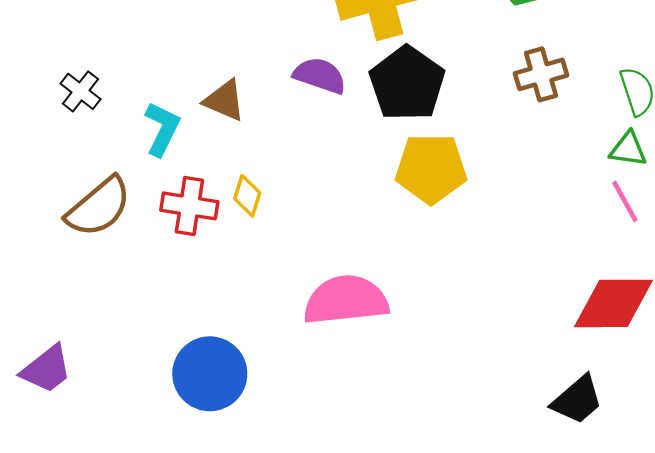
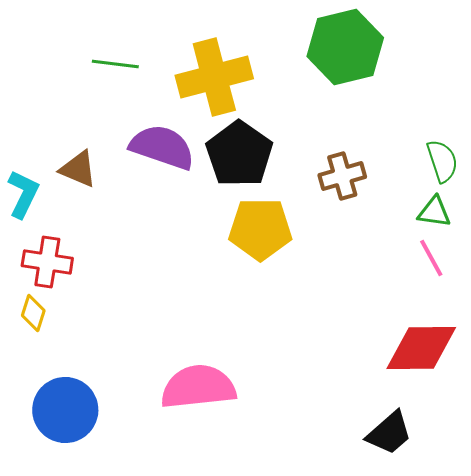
brown cross: (541, 74) -> (342, 176), moved
purple semicircle: (320, 76) -> (162, 147), size x1.4
yellow diamond: (247, 196) -> (33, 313), moved
pink semicircle: (346, 300) -> (198, 387), moved

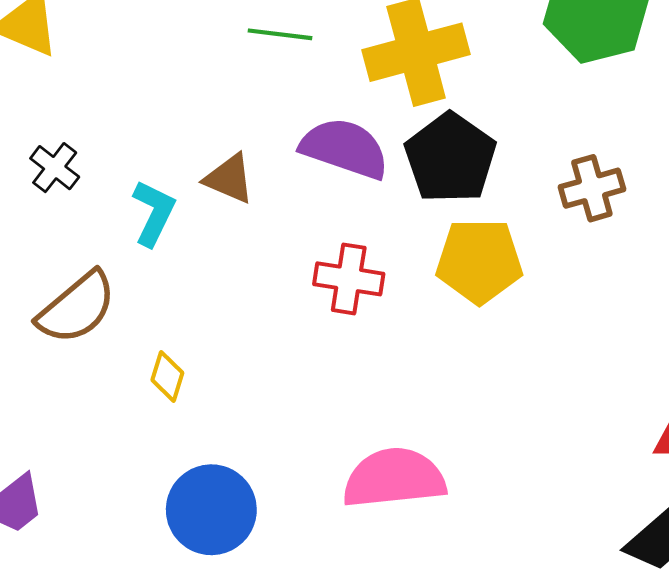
red cross: (47, 262) -> (349, 279), moved

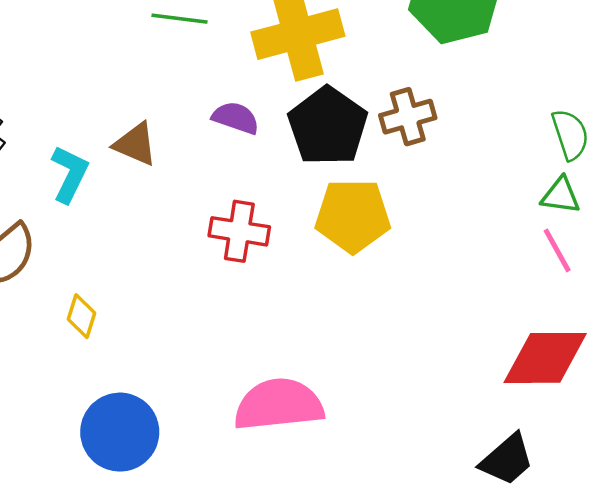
purple semicircle: (345, 148) -> (236, 118), size x0.6
brown cross: (592, 188) -> (408, 117), moved

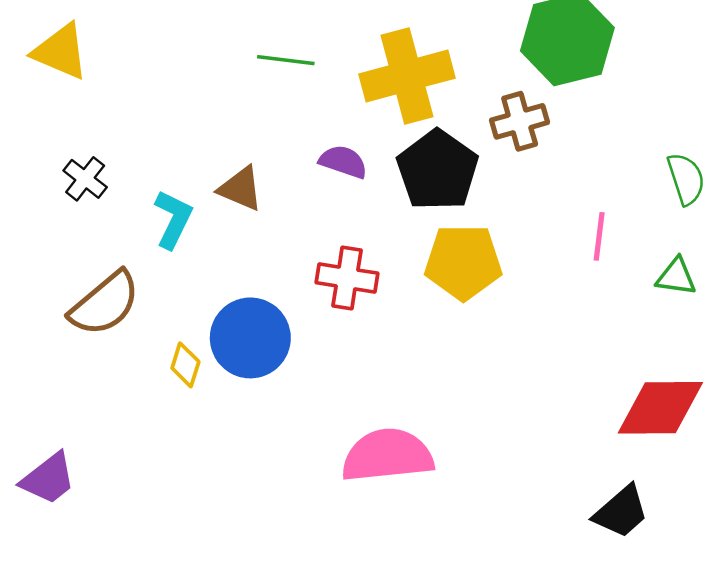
brown cross: (408, 117) -> (520, 121), moved
green triangle: (561, 195) -> (676, 277), moved
pink line: (557, 250) -> (599, 236), moved, turned 36
blue circle: (120, 432) -> (250, 338), moved

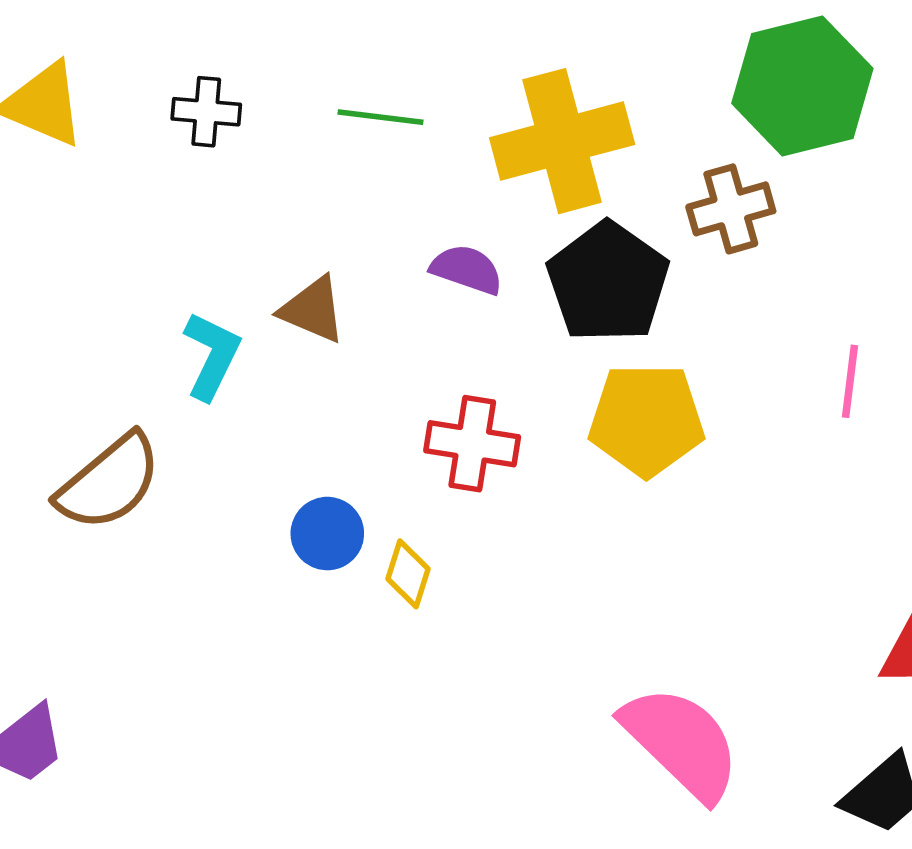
black cross: (85, 179) -> (206, 112), moved, turned -33
blue circle: (250, 338) -> (327, 534), size x0.6
yellow diamond: (185, 365) -> (408, 574), moved
pink semicircle: (387, 455) -> (681, 743), moved, turned 50

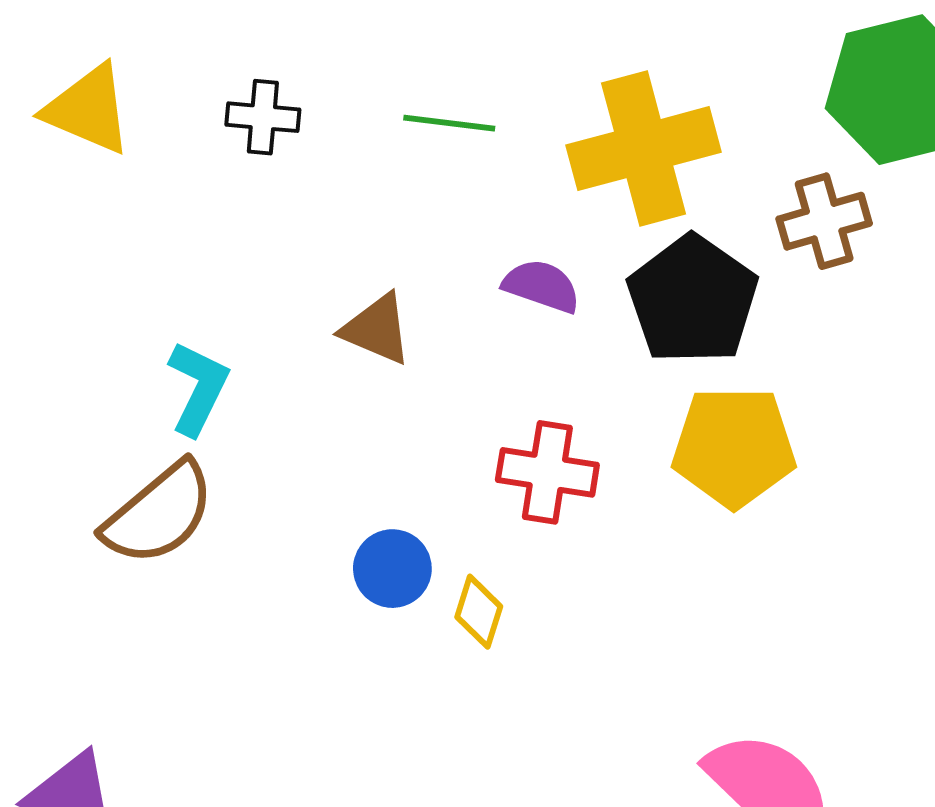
cyan L-shape: (212, 356) -> (198, 388), moved

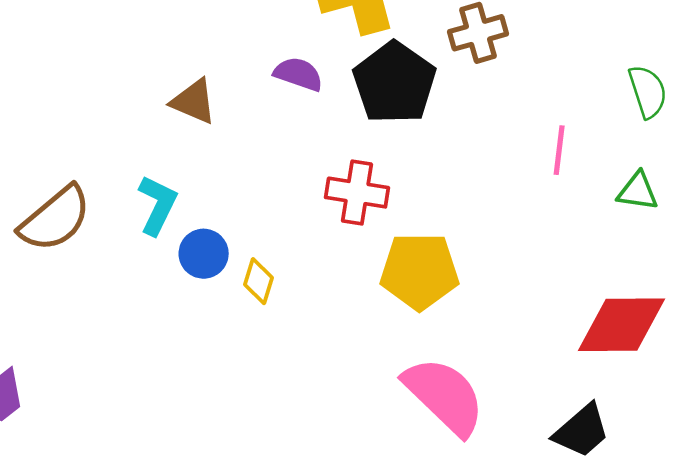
cyan L-shape: (198, 388) -> (157, 205), moved
yellow pentagon: (734, 447) -> (419, 271), moved
red cross: (547, 472) -> (357, 193), moved

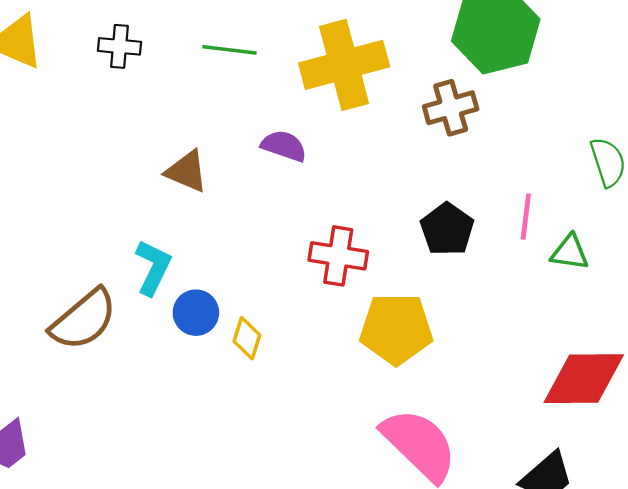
black pentagon: (394, 83) -> (447, 229), moved, size x0.7
green triangle: (638, 191) -> (570, 252), moved
brown semicircle: (55, 219) -> (84, 320), moved

